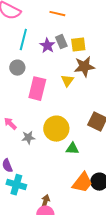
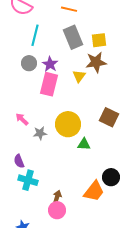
gray rectangle: (61, 42) -> (73, 37), size x1.6
yellow square: (78, 45) -> (99, 40), moved
purple star: (47, 46) -> (50, 64), moved
orange trapezoid: (82, 183) -> (94, 191), moved

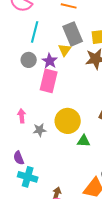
yellow triangle: (79, 76) -> (65, 50), moved
pink arrow: (22, 119) -> (22, 116), turned 40

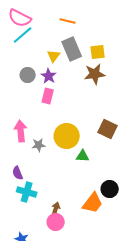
cyan line: (35, 32) -> (23, 35), moved, turned 35
yellow triangle: (65, 50) -> (54, 56), moved
pink rectangle: (49, 81) -> (48, 96), size x0.7
pink arrow: (22, 116) -> (21, 131), size x1.5

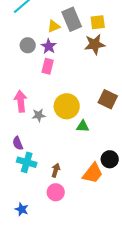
yellow triangle: (54, 56) -> (54, 26), turned 32
brown arrow: (56, 209) -> (56, 170), moved

